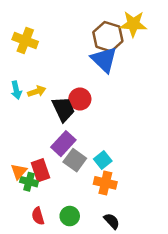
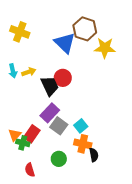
yellow star: (133, 24) -> (105, 48), moved
blue triangle: (104, 60) -> (65, 43), moved
red rectangle: (40, 170) -> (32, 134), turned 54
green circle: (70, 216) -> (59, 159), moved
black semicircle: (112, 221) -> (94, 155), moved, turned 32

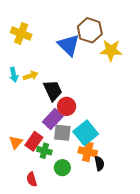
red circle: (63, 78) -> (67, 106), moved
gray square: (59, 126) -> (62, 133), turned -30
cyan square: (81, 126) -> (86, 133), size x1.6
green cross: (23, 143) -> (44, 151), moved

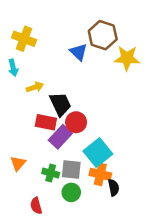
blue triangle: (69, 45) -> (78, 52), size x0.7
cyan arrow: (14, 75) -> (13, 68), moved
gray square: (62, 133) -> (71, 169), moved
red rectangle: (34, 141) -> (46, 122), moved, turned 66

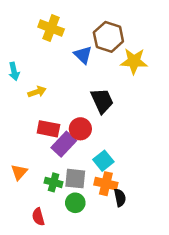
yellow cross: (24, 39) -> (51, 28), moved
black trapezoid: (60, 104) -> (102, 101), moved
cyan square: (98, 152) -> (103, 161), size x0.7

